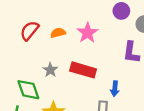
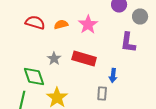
red semicircle: (29, 31) -> (35, 22), turned 66

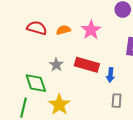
blue arrow: (113, 76) -> (110, 75), moved
gray rectangle: (102, 94) -> (117, 101), moved

